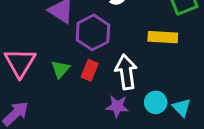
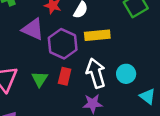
yellow rectangle: (163, 37) -> (97, 35), moved
cyan circle: (156, 102) -> (126, 74), moved

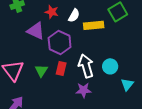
yellow rectangle: (97, 35) -> (94, 25), moved
cyan triangle: (148, 96) -> (127, 84), turned 32

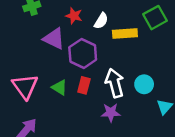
green triangle: (41, 71) -> (59, 88), turned -32

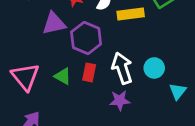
purple triangle: (54, 39) -> (54, 23), turned -35

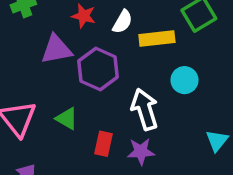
cyan circle: (154, 68) -> (184, 80), moved
red rectangle: (89, 72) -> (104, 144), moved

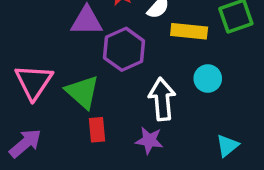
green triangle: (67, 118) -> (82, 92), size x1.5
red rectangle: (104, 144) -> (97, 130), moved, turned -30

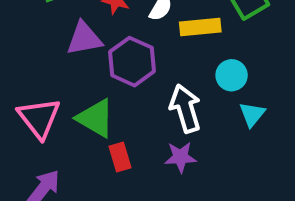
cyan triangle: (227, 146) -> (252, 114), moved

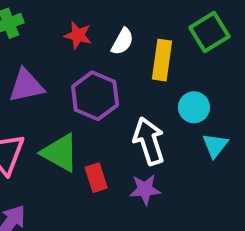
yellow rectangle: (200, 27) -> (162, 60), turned -75
purple triangle: (84, 38) -> (26, 86), moved
red rectangle: (120, 157) -> (96, 178), moved

